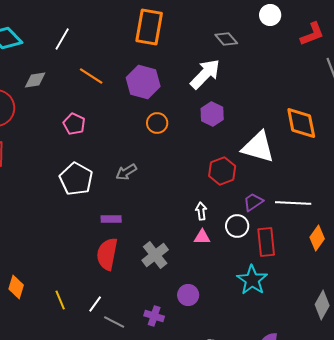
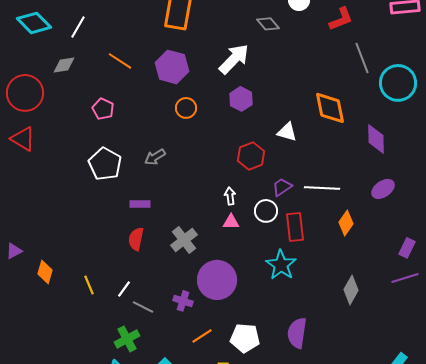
white line: (62, 39) -> (78, 27), moved
gray diamond: (226, 39) -> (268, 24), moved
white triangle: (258, 147) -> (287, 132), size x0.6
red semicircle: (107, 254) -> (136, 239), size x0.7
purple circle: (188, 295) -> (217, 280), size x1.8

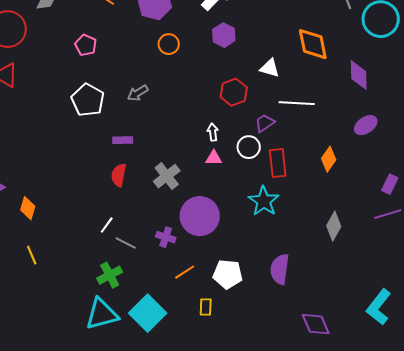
white line: (322, 188) -> (297, 103), moved
yellow line: (89, 285) -> (32, 255), moved

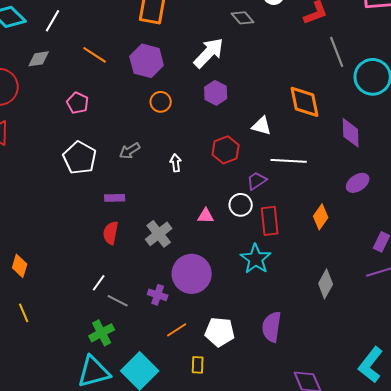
white arrow: (213, 132) -> (176, 163), moved

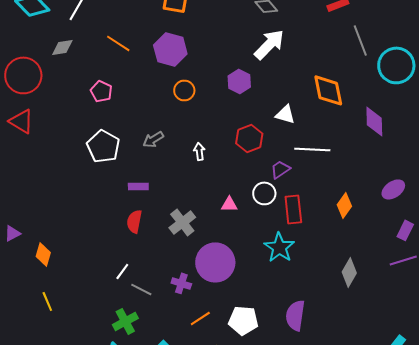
white arrow: (209, 53) -> (269, 44), moved
purple ellipse: (358, 183) -> (393, 189), moved

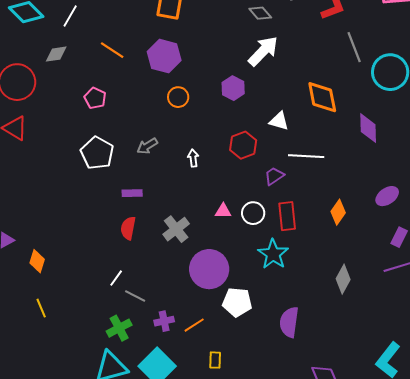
white circle: (264, 193) -> (253, 213), moved
purple cross: (181, 283) -> (164, 321), moved, turned -30
white pentagon: (243, 320) -> (237, 302), moved

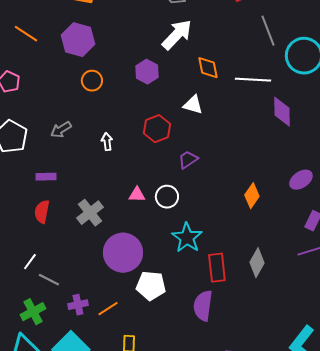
orange diamond: (322, 97) -> (208, 68), moved, size x0.7
white line: (306, 156) -> (253, 80), moved
red rectangle: (287, 216) -> (217, 268), moved

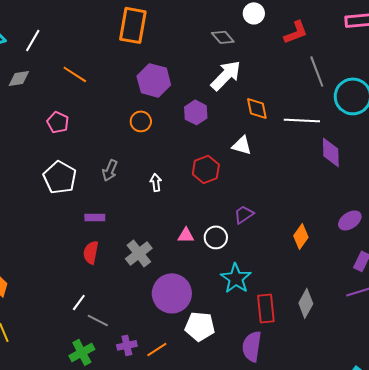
purple hexagon: (78, 40) -> (154, 80), moved
gray arrow: (61, 130) -> (110, 170), turned -35
purple trapezoid: (188, 160) -> (244, 214), moved

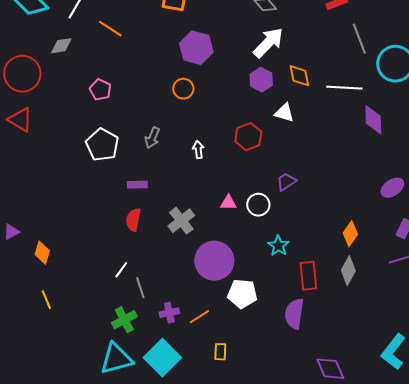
orange line: (75, 74) -> (110, 29), moved
purple hexagon: (196, 112) -> (261, 80), moved
orange diamond: (301, 236) -> (350, 234), moved
cyan star: (236, 278) -> (278, 246), size x0.7
gray line: (98, 320) -> (140, 288), turned 45

